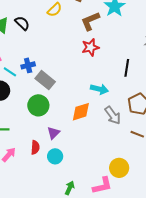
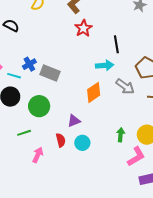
black line: (127, 68) -> (116, 44), moved
green circle: (38, 105) -> (39, 106), moved
purple triangle: (53, 133) -> (74, 121), turned 40
green arrow: (70, 188) -> (121, 135), moved

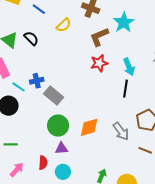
cyan arrow: (105, 65) -> (129, 67), moved, turned 54
green circle: (39, 106) -> (58, 126), moved

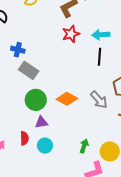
cyan arrow: (129, 67) -> (101, 35), turned 114
blue cross: (37, 81) -> (18, 50), moved, turned 32
orange diamond: (89, 127) -> (67, 99), turned 50

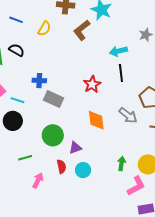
red star: (71, 34) -> (92, 84), moved
orange diamond: (67, 99) -> (96, 120), turned 65
green circle: (36, 100) -> (53, 135), moved

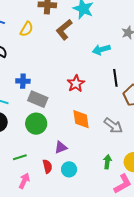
black line: (121, 73) -> (115, 78), moved
gray arrow: (128, 115) -> (113, 126), moved
green circle: (53, 135) -> (36, 124), moved
green line: (25, 158) -> (20, 157), moved

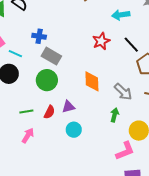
black line: (115, 78) -> (131, 45), turned -42
red star: (76, 84) -> (101, 41), moved
green arrow: (107, 162) -> (114, 115), moved
red semicircle: (47, 166) -> (49, 112), moved, turned 32

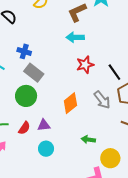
cyan arrow: (121, 15) -> (75, 37), moved
orange diamond: (92, 81) -> (70, 103), turned 45
gray arrow: (123, 92) -> (102, 100), moved
green arrow: (114, 115) -> (88, 140), turned -104

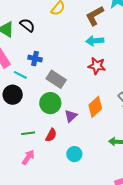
blue cross: (24, 51) -> (35, 58), moved
red star: (85, 65) -> (97, 66), moved, turned 30
purple triangle: (44, 125) -> (71, 116), moved, turned -32

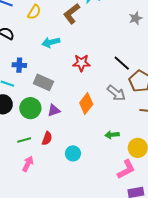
cyan arrow: (95, 41) -> (51, 42), moved
green circle: (50, 103) -> (30, 108), moved
purple triangle: (71, 116) -> (54, 110), moved, turned 32

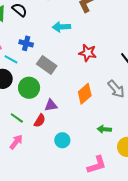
purple triangle: (54, 110) -> (51, 105), moved
green line: (24, 140) -> (17, 118), turned 40
pink L-shape: (126, 169) -> (97, 165), moved

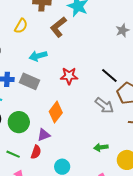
gray rectangle: (47, 65) -> (29, 81), moved
orange diamond: (85, 94) -> (56, 112), moved

